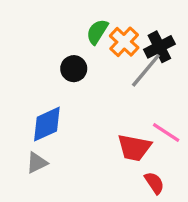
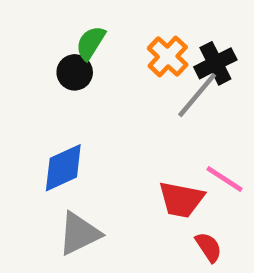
green semicircle: (97, 32) -> (91, 43), moved
black circle: (74, 69) -> (75, 72), moved
gray triangle: (37, 163) -> (79, 233), moved, size x1.5

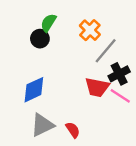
black cross: (215, 63) -> (119, 74), moved
red trapezoid: (181, 199) -> (97, 87), moved
red semicircle: (209, 247) -> (73, 130), moved

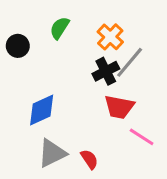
black circle: (40, 39) -> (18, 46), moved
black cross: (119, 74) -> (106, 71), moved
pink line: (120, 96) -> (142, 137), moved

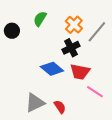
gray line: (130, 62) -> (97, 32), moved
blue diamond: (42, 110) -> (52, 69), moved, turned 65

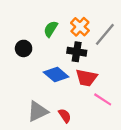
green semicircle: (40, 19) -> (51, 29), moved
black circle: (12, 31) -> (24, 48), moved
black cross: (71, 48) -> (77, 52), turned 36

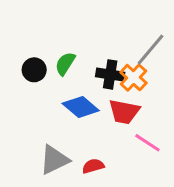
orange cross: (80, 27) -> (133, 78), moved
green semicircle: (51, 29) -> (65, 64), moved
red semicircle: (65, 116) -> (93, 166), turned -72

